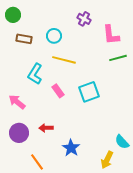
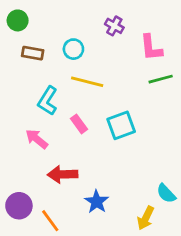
pink arrow: (17, 102) -> (37, 139), moved
red arrow: (46, 128) -> (63, 174), size x1.5
purple circle: (19, 133) -> (19, 206), moved

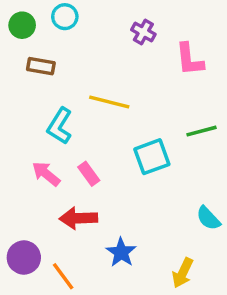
cyan circle: (73, 49) -> (65, 17), moved
green line: (161, 79) -> (201, 131), moved
pink rectangle: (79, 124) -> (89, 174), moved
cyan semicircle: (166, 193) -> (208, 218), moved

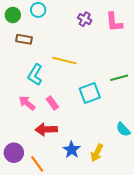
pink L-shape: (190, 59) -> (114, 22), moved
yellow arrow: (183, 273) -> (97, 153), moved

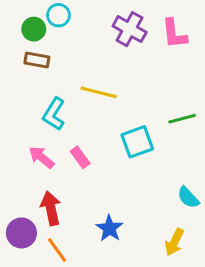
green circle: (13, 15) -> (34, 29), moved
purple cross: (85, 19) -> (130, 29), size x1.5
red arrow: (46, 129) -> (51, 208), moved, turned 80
yellow arrow: (97, 153) -> (174, 242), moved

